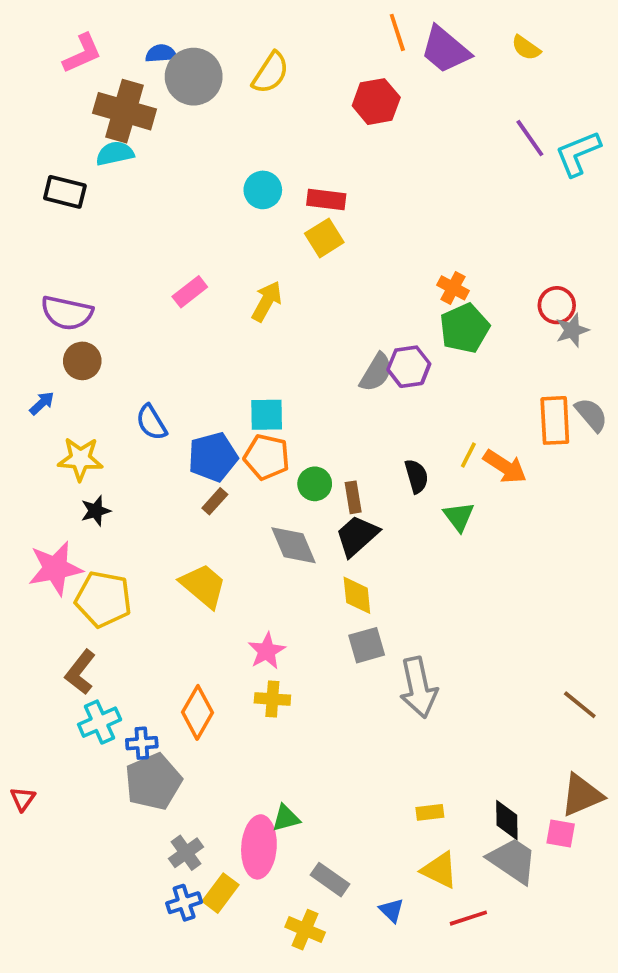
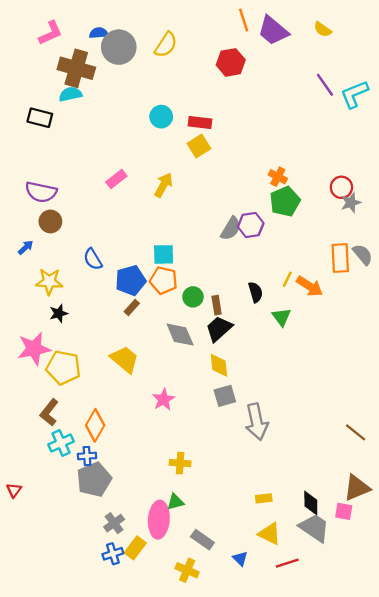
yellow cross: (272, 699) -> (180, 463), moved
orange diamond: (197, 712) -> (95, 425), moved

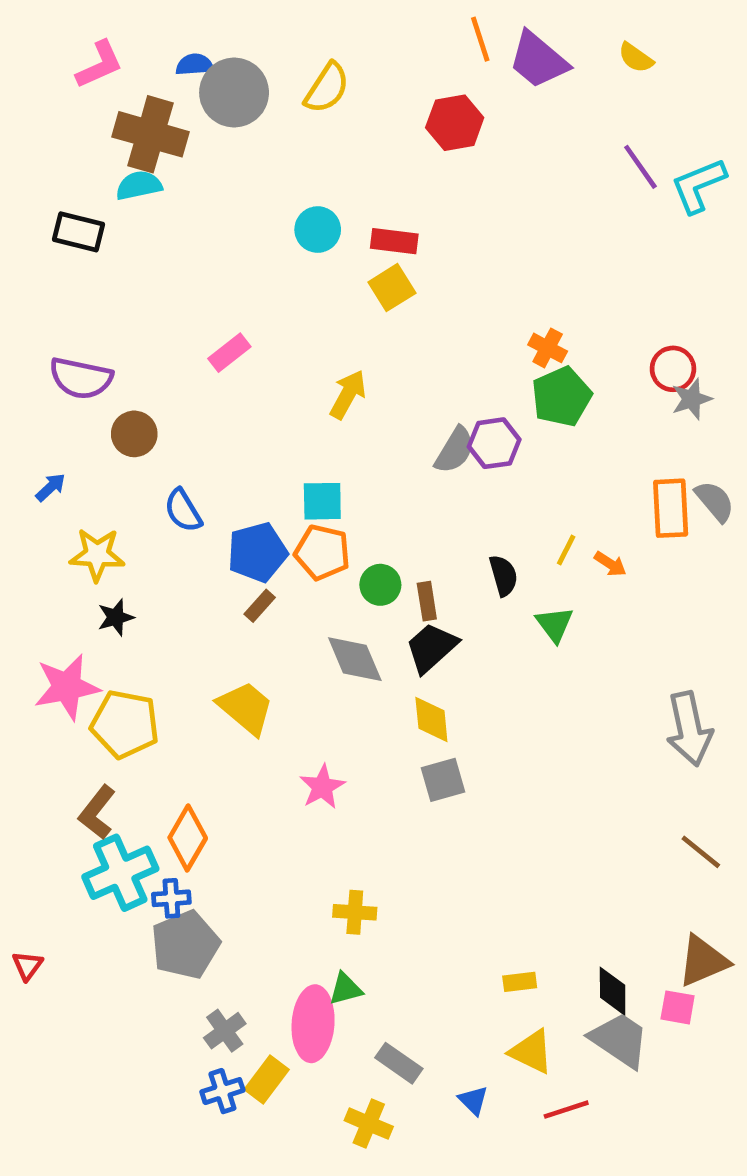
yellow arrow: (164, 185) -> (348, 394), moved
brown circle: (50, 221) -> (134, 434), moved
orange arrow: (310, 286) -> (610, 564), size x0.6
gray arrow: (257, 422) -> (689, 729), moved
cyan cross: (61, 443) -> (120, 873), size x1.4

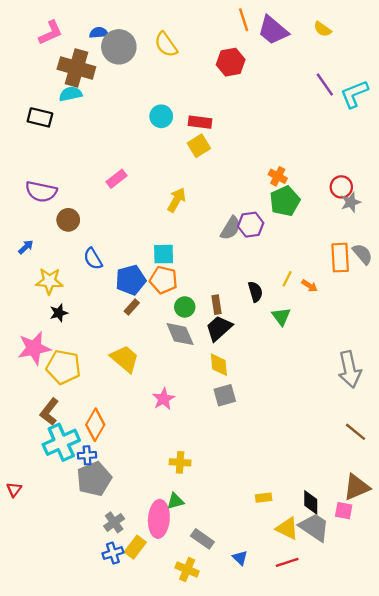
yellow semicircle: (327, 88) -> (166, 44), turned 112
green circle: (380, 585) -> (185, 307), moved
yellow triangle: (531, 1052) -> (287, 528), moved

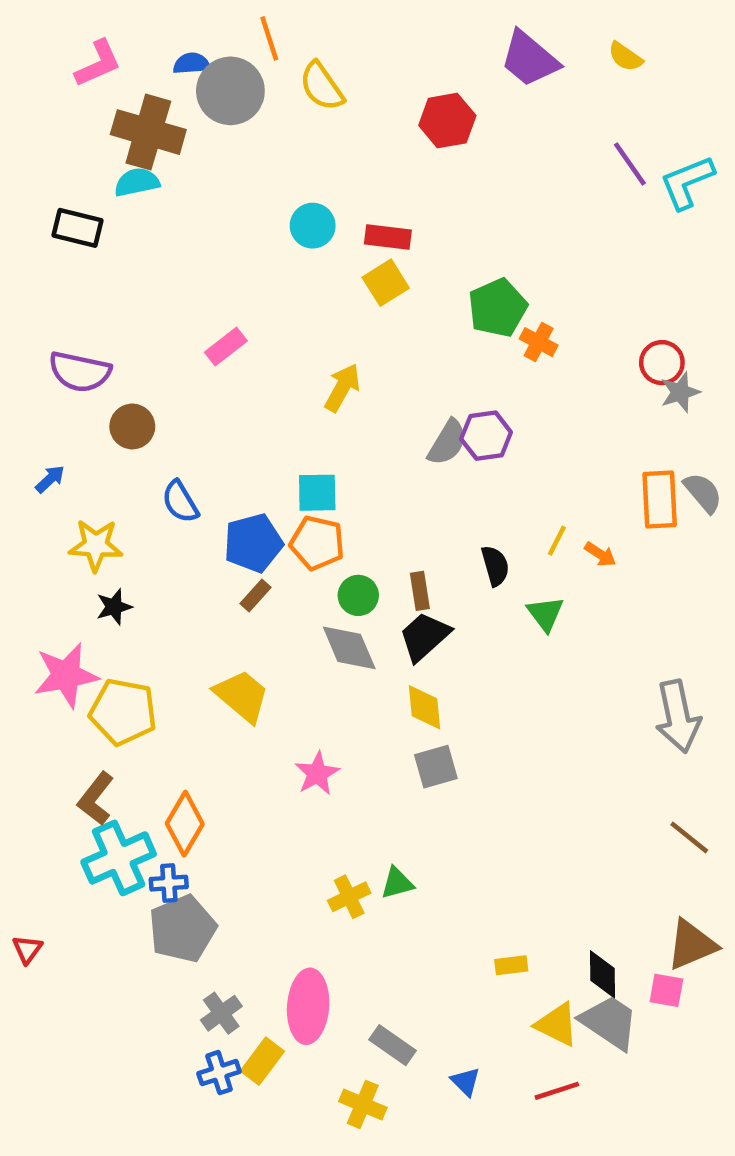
orange line: (244, 20) -> (269, 38), moved
green pentagon: (285, 201) -> (498, 308), moved
yellow cross: (180, 462) -> (349, 897), turned -30
green triangle: (175, 501) -> (397, 883), moved

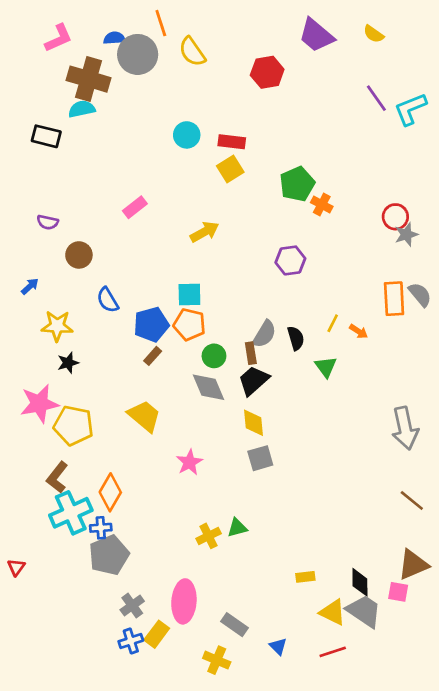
purple semicircle: (80, 372) -> (48, 222), size x0.6
yellow arrow: (342, 388) -> (204, 232), turned 32
gray semicircle: (447, 442) -> (264, 334), moved

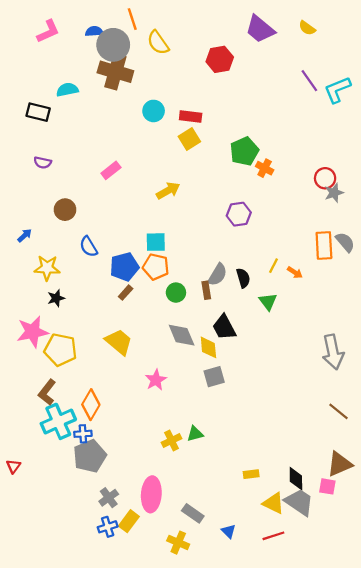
brown cross: (89, 79) -> (115, 72), moved
purple semicircle: (48, 222) -> (43, 163), moved
black trapezoid: (254, 380) -> (224, 327), moved, turned -76
gray diamond: (209, 387) -> (182, 335), moved

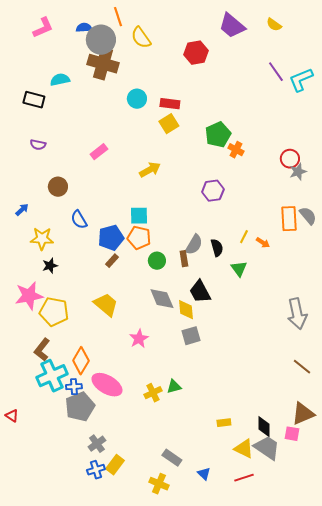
red triangle: (13, 466) -> (12, 416), turned -32
pink ellipse: (151, 494) -> (107, 385), moved, turned -64

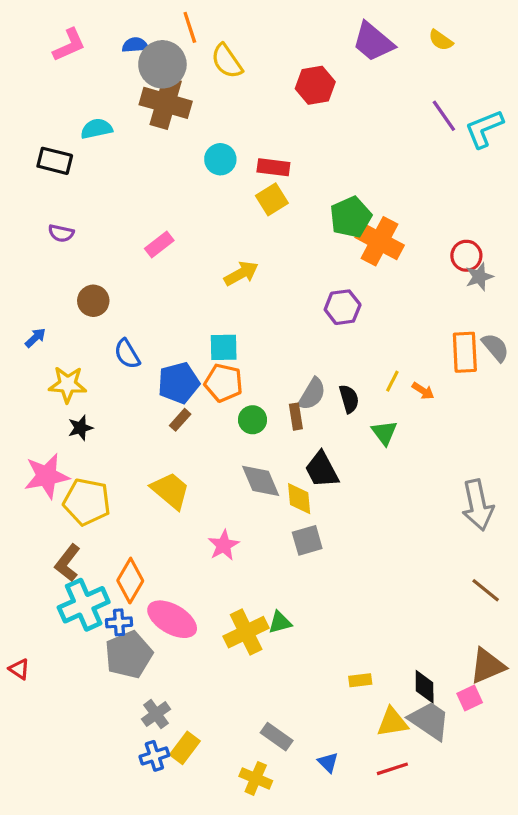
orange cross: (236, 150) -> (380, 241), size x1.8
yellow cross: (153, 393) -> (246, 632), size x1.5
pink square: (292, 434) -> (470, 698), turned -35
yellow triangle: (244, 449) -> (392, 722), turned -35

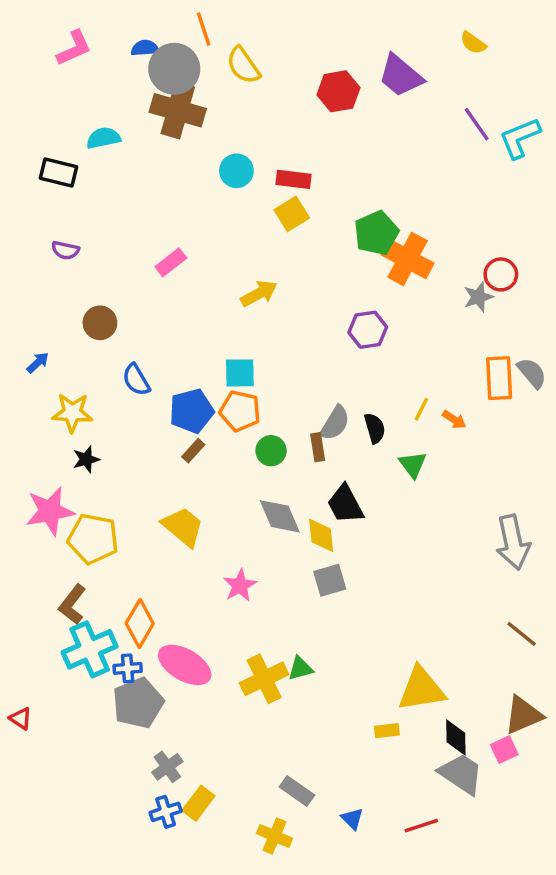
purple trapezoid: (373, 42) -> (401, 76), moved
gray star: (479, 277) -> (478, 297), moved
yellow triangle: (392, 722) -> (421, 689), moved, size x1.4

